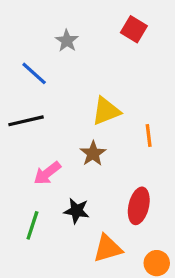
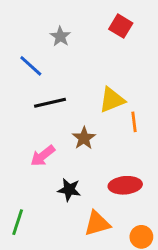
yellow triangle: (106, 111) -> (112, 100), moved
black line: (26, 121) -> (50, 103), moved
red ellipse: (139, 206) -> (125, 185), turned 72
green line: (32, 225) -> (18, 222), moved

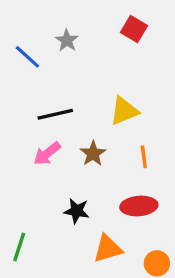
blue line: (31, 66) -> (27, 57), moved
orange line: (134, 122) -> (144, 157), moved
pink arrow: (43, 156) -> (47, 154), moved

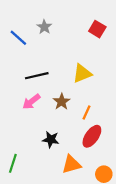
red square: (134, 29) -> (97, 29), moved
orange line: (144, 157) -> (87, 112), moved, turned 32
red ellipse: (139, 206) -> (92, 136), turned -50

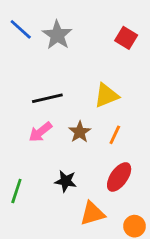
gray star: (44, 27) -> (57, 35), size x1.5
blue line: (18, 38) -> (21, 29), moved
orange line: (87, 112) -> (115, 135), moved
green line: (13, 163) -> (16, 191), moved

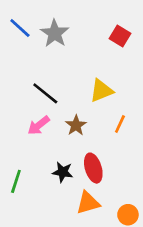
black line: (47, 98) -> (45, 93), turned 52
orange line: (115, 135) -> (120, 124), moved
red ellipse: (119, 177) -> (93, 168), moved, turned -52

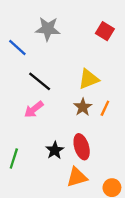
blue line: (20, 28) -> (17, 47), moved
gray star: (55, 33) -> (48, 29), turned -30
brown star: (76, 125) -> (83, 107), moved
black star: (63, 172) -> (55, 150), turned 30

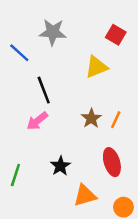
yellow triangle: (89, 79) -> (96, 67), moved
black line: (40, 81) -> (44, 90), turned 30
red ellipse: (82, 147) -> (112, 162), moved

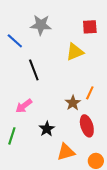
red square: (116, 35) -> (90, 27), turned -35
brown star: (91, 118) -> (73, 103), moved
pink arrow: (37, 121) -> (24, 106), moved

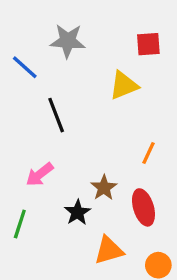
brown star: (73, 103) -> (104, 188), moved

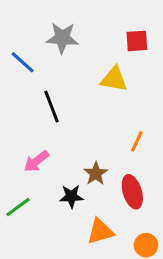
yellow triangle: (124, 85) -> (114, 79), turned 32
black star: (78, 212) -> (71, 196), turned 30
green line: (20, 224) -> (18, 207), turned 36

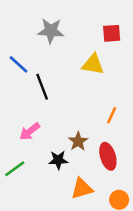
blue line: (23, 62) -> (18, 64), moved

